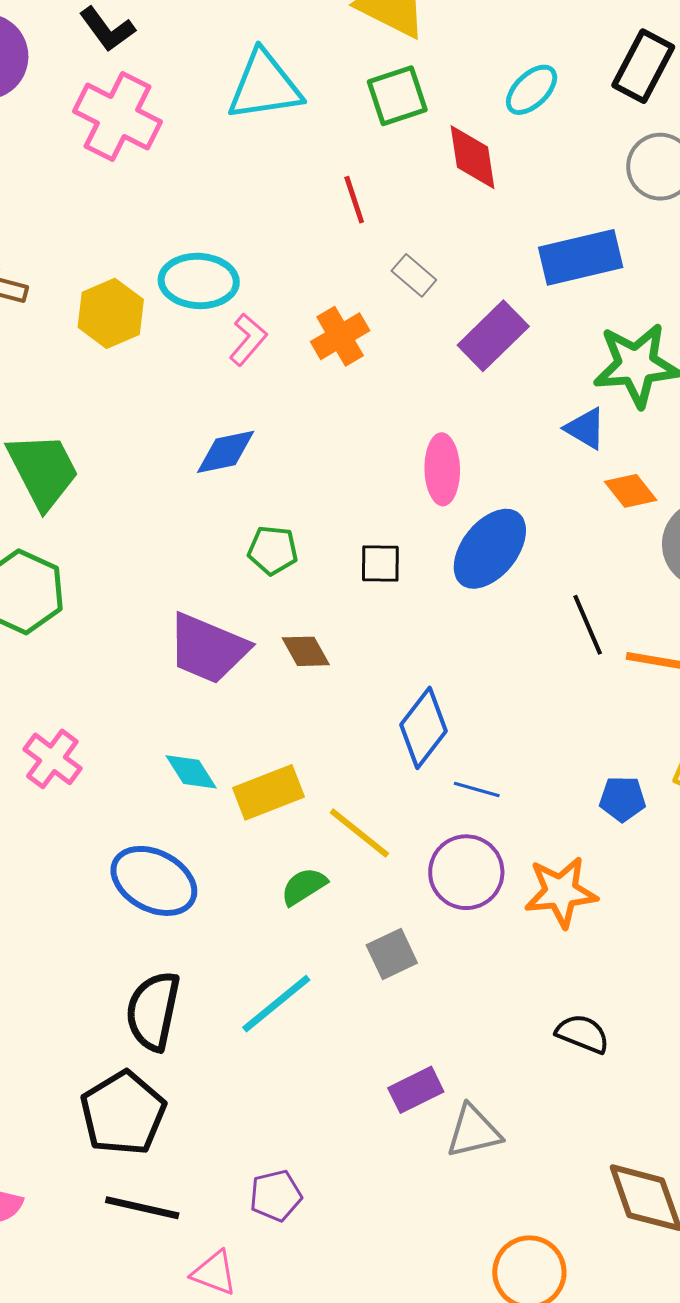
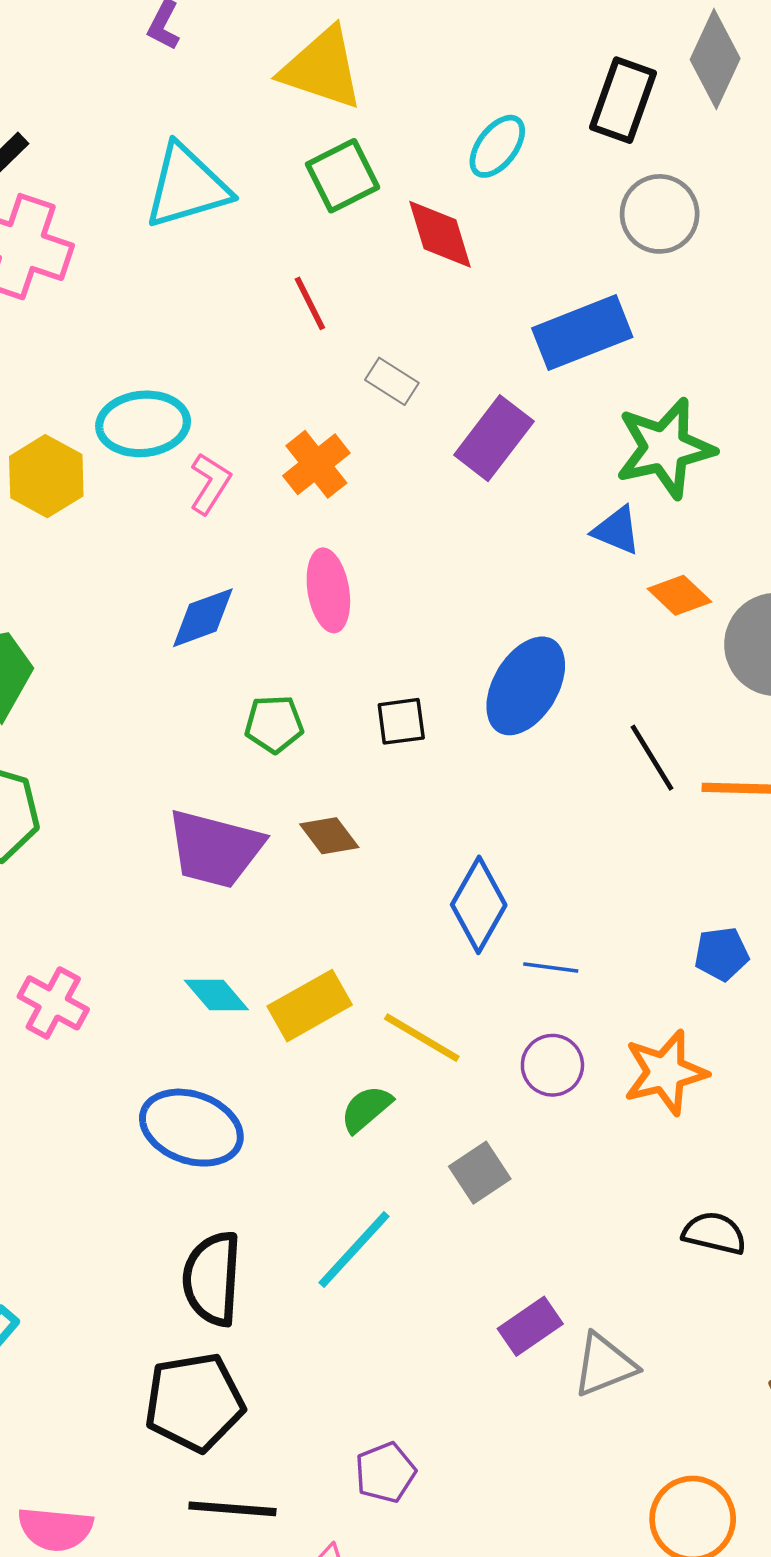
pink ellipse: (442, 469) -> (328, 590), moved
purple circle: (466, 872) -> (552, 1065), size x0.7
black pentagon: (123, 1113) -> (194, 1402), turned 30

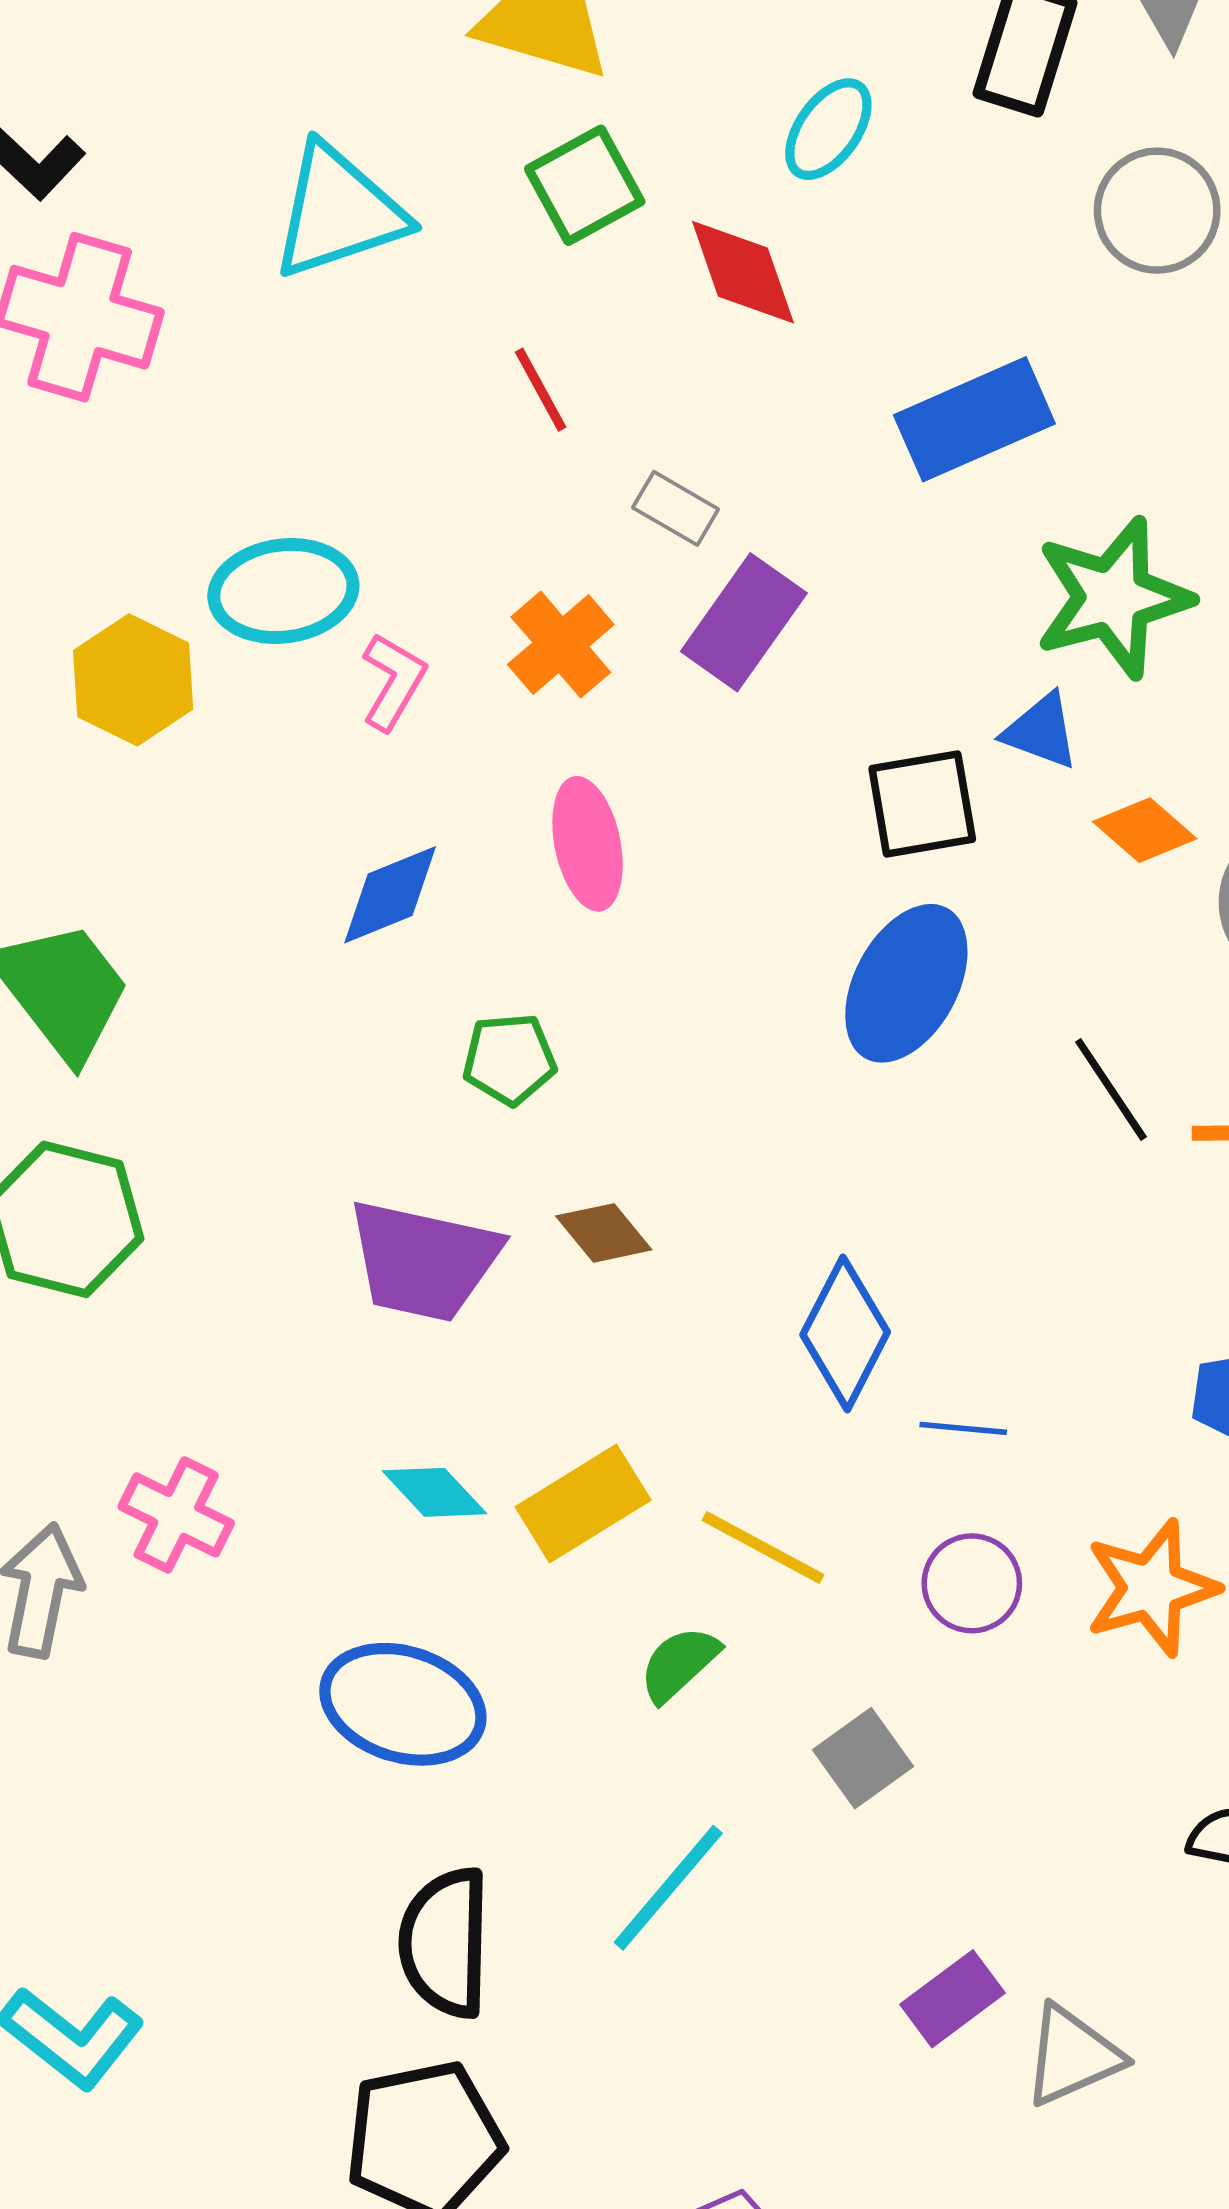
gray circle: (660, 214) -> (1157, 211), moved
purple rectangle: (494, 438) -> (744, 622), moved
black square: (401, 721) -> (922, 804), moved, size x1.4

